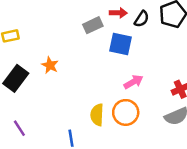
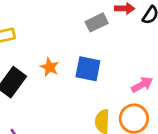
blue square: (120, 44) -> (88, 69), moved

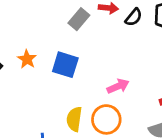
gray rectangle: (97, 22) -> (79, 19), turned -30

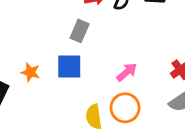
gray rectangle: (79, 19) -> (80, 31), moved

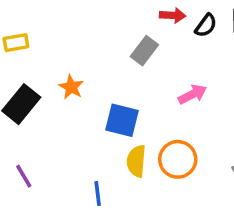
blue square: (69, 67) -> (122, 120), moved
pink arrow: (127, 72) -> (193, 94), moved

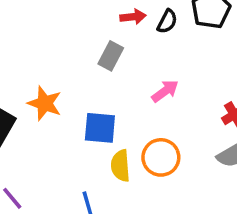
orange star: (71, 87) -> (45, 103), size x1.4

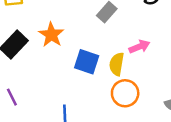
yellow semicircle: (120, 166) -> (117, 64), moved

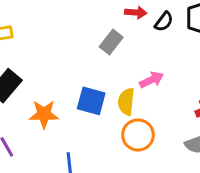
orange star: (51, 35) -> (44, 114), moved, turned -30

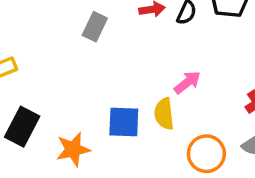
gray rectangle: (111, 42) -> (95, 27), moved
orange circle: (138, 135) -> (206, 154), moved

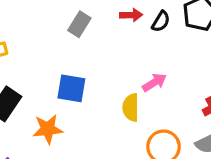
blue square: (124, 122) -> (71, 88), moved

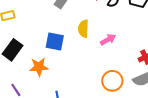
yellow semicircle: (131, 107) -> (83, 29), moved

